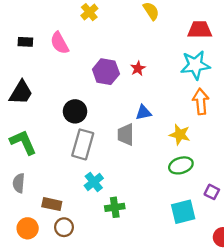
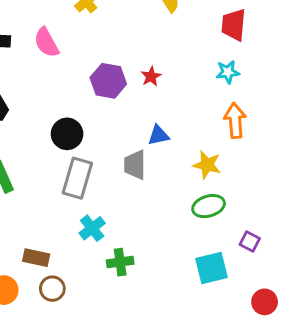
red trapezoid: (200, 30) -> (234, 25), turned -85
cyan star: (195, 65) -> (228, 72), size x0.6

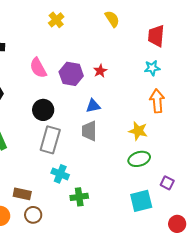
pink semicircle: (46, 42) -> (38, 68), moved
blue triangle: (158, 135) -> (93, 106), moved
cyan cross: (92, 228) -> (60, 174), turned -30

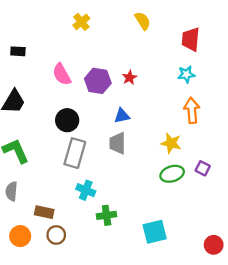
purple square: (167, 183) -> (203, 168), moved
cyan square: (141, 201) -> (155, 232), moved

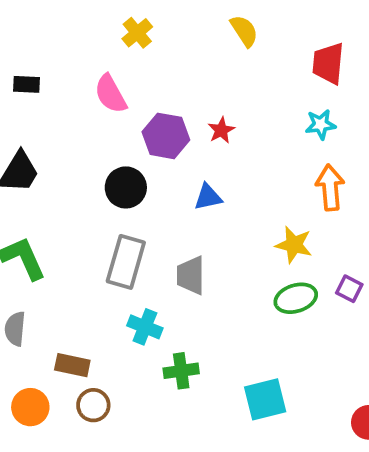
pink semicircle: (62, 74) -> (111, 94), moved
black circle: (67, 120) -> (126, 187), moved
gray trapezoid: (117, 143) -> (191, 275), moved

